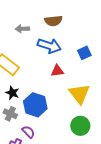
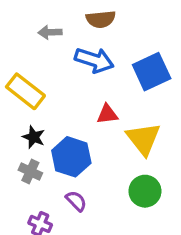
blue square: (84, 53) -> (152, 72), size x1.6
red triangle: (57, 71) -> (107, 114), moved
purple semicircle: (28, 132) -> (76, 201), moved

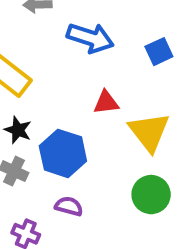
blue square: (152, 72) -> (159, 52), size x0.6
purple semicircle: (76, 201) -> (69, 206), turned -30

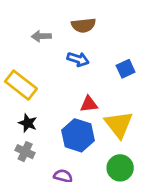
blue arrow: (90, 38) -> (78, 59), size x0.7
blue hexagon: (63, 153) -> (78, 135), moved

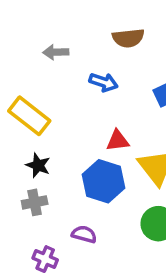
brown semicircle: (83, 25) -> (128, 38), moved
gray cross: (25, 152) -> (35, 202), turned -36

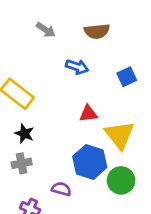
gray arrow: (56, 52) -> (46, 30), moved, turned -144
blue hexagon: (103, 181) -> (90, 162), moved

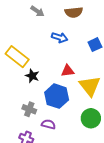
black star: (24, 134) -> (32, 76), moved
blue hexagon: (90, 162) -> (57, 96), moved
gray cross: (22, 163) -> (29, 109), moved, turned 32

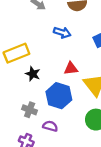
yellow rectangle: (17, 57) -> (16, 53), turned -60

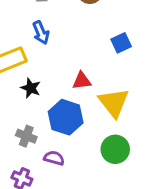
blue arrow: (62, 32) -> (41, 33), moved, turned 49

